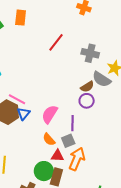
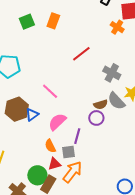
pink line: (17, 99) -> (50, 91), moved
red triangle: (57, 156) -> (54, 164), turned -32

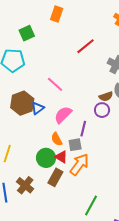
green square: (27, 22) -> (27, 33), moved
red triangle: (54, 164) -> (61, 157), turned 48
green circle: (37, 175) -> (46, 158), moved

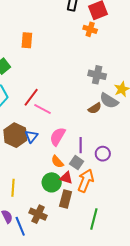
red line: (86, 46) -> (31, 97), moved
purple circle: (102, 110) -> (103, 154), moved
gray square: (75, 145) -> (77, 163), turned -32
green line: (91, 205) -> (94, 219), moved

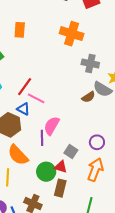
orange cross: (90, 29) -> (72, 34), moved, size x1.6
blue triangle: (31, 136) -> (23, 109), moved, turned -40
purple line: (81, 145) -> (42, 138), moved
orange semicircle: (57, 162) -> (18, 155), moved, size x1.6
orange arrow: (86, 181) -> (95, 170), moved

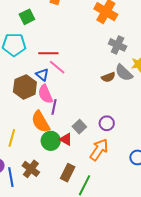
red line: (25, 87) -> (48, 53), turned 42
pink semicircle: (52, 126) -> (45, 94), moved, turned -66
orange semicircle: (18, 155) -> (41, 122), moved
brown rectangle: (60, 188) -> (68, 173), moved

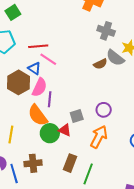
pink semicircle: (45, 94) -> (39, 87), turned -126
gray square: (79, 127) -> (77, 116), turned 32
brown cross: (31, 169) -> (33, 163), turned -36

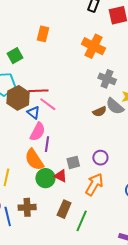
brown hexagon: (18, 82) -> (18, 98), moved

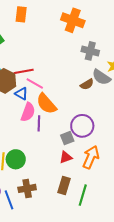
purple circle: (100, 158) -> (82, 126), moved, size x1.5
orange semicircle: (34, 160) -> (46, 104), moved
red triangle: (61, 176) -> (66, 157), moved, turned -40
green circle: (45, 178) -> (16, 159), moved

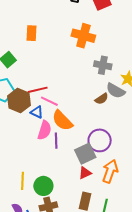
gray square: (67, 138) -> (85, 154), size x1.5
green circle: (16, 159) -> (43, 186), moved

